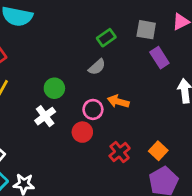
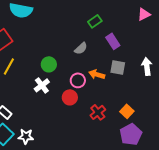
gray square: (146, 30) -> (118, 67), moved
green rectangle: (106, 38) -> (95, 21), moved
purple rectangle: (159, 58) -> (113, 41), moved

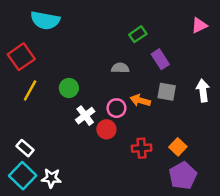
gray semicircle: (81, 48) -> (120, 68), turned -136
green circle: (49, 64) -> (69, 88), moved
white cross: (42, 85) -> (85, 116), moved
red cross: (98, 112) -> (142, 148), turned 35

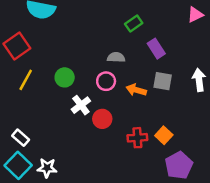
pink circle: (116, 108) -> (106, 81), moved
orange square: (178, 147) -> (164, 135), moved

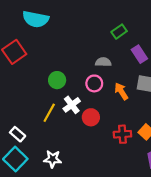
yellow line: (26, 80) -> (49, 113), moved
orange arrow: (136, 90) -> (121, 91), turned 42
white star: (47, 168) -> (53, 159), moved

